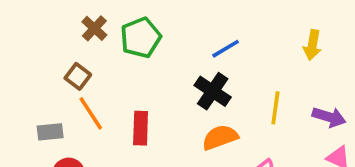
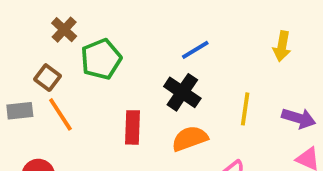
green pentagon: (141, 38) -> (101, 59), moved
red rectangle: (141, 128) -> (132, 127), moved
gray rectangle: (50, 132) -> (20, 111), moved

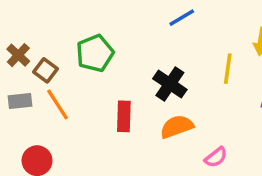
brown cross: (64, 30) -> (18, 55), moved
blue line: (195, 50) -> (182, 18), moved
yellow line: (245, 109) -> (228, 69), moved

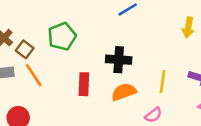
yellow line: (228, 69) -> (162, 82), moved
black cross: (170, 84) -> (119, 60), turned -30

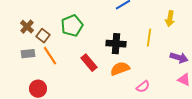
yellow line: (162, 82) -> (149, 38), moved
red rectangle: (84, 84) -> (89, 63), turned -42

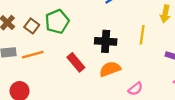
brown square: (43, 36) -> (32, 26), moved
orange line: (50, 56) -> (33, 55), turned -72

